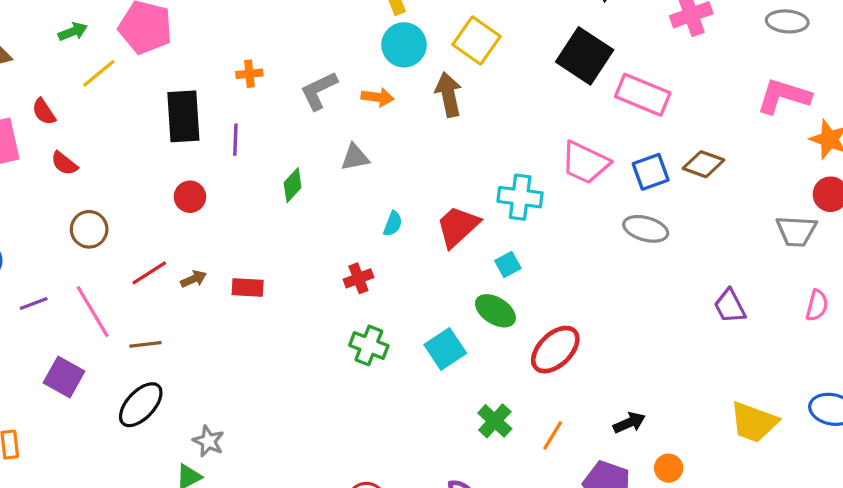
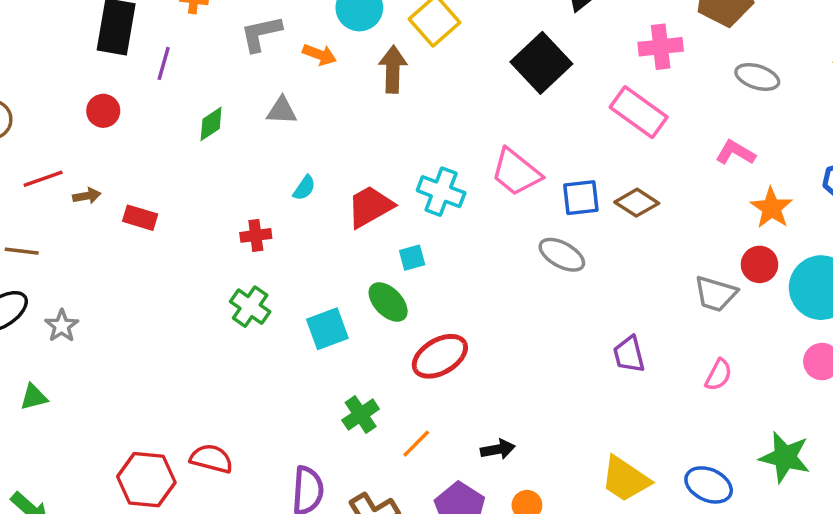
pink rectangle: (643, 95) -> (639, 112), moved
pink L-shape: (784, 96) -> (735, 153), size x0.7
gray star: (208, 441) -> (62, 326), moved

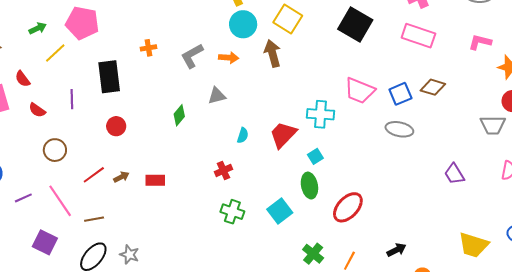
purple line: (164, 63) -> (72, 99), moved
green ellipse: (388, 302) -> (309, 186), turned 50

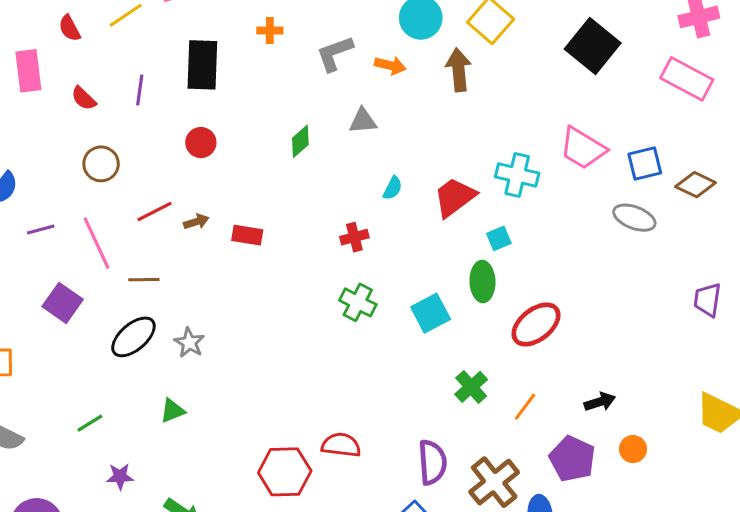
red semicircle: (23, 79) -> (69, 28), moved
brown diamond: (433, 87) -> (696, 185), moved
purple trapezoid: (454, 174) -> (707, 300), turned 30

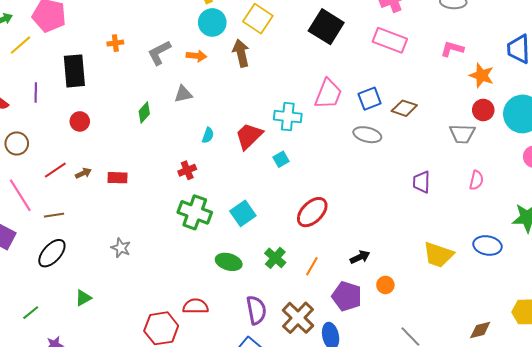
pink trapezoid: (583, 148) -> (328, 94), turned -92
green ellipse: (482, 282) -> (229, 262), moved, turned -65
green cross: (358, 302) -> (195, 212), size x1.4
gray star: (189, 343) -> (121, 248), moved

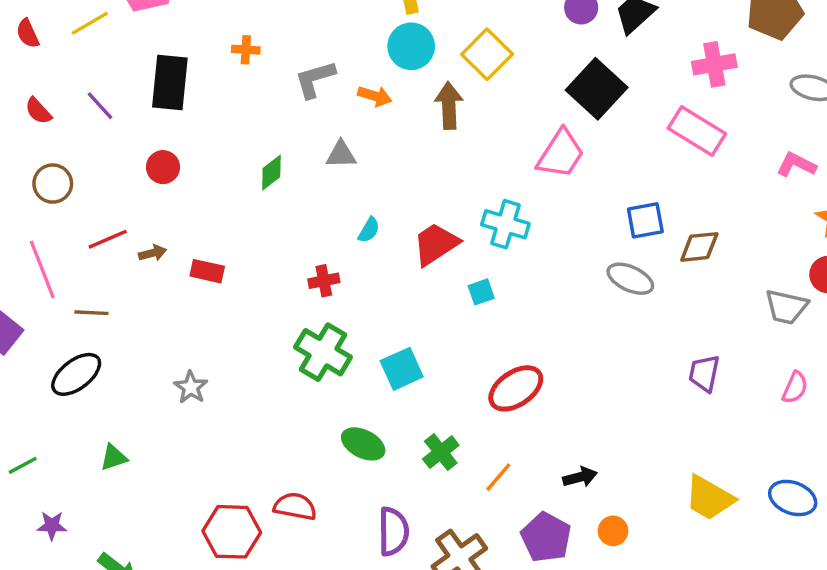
purple line: (36, 92) -> (100, 106), turned -54
pink trapezoid: (328, 94) -> (561, 154), moved
brown diamond: (404, 108) -> (699, 247), turned -35

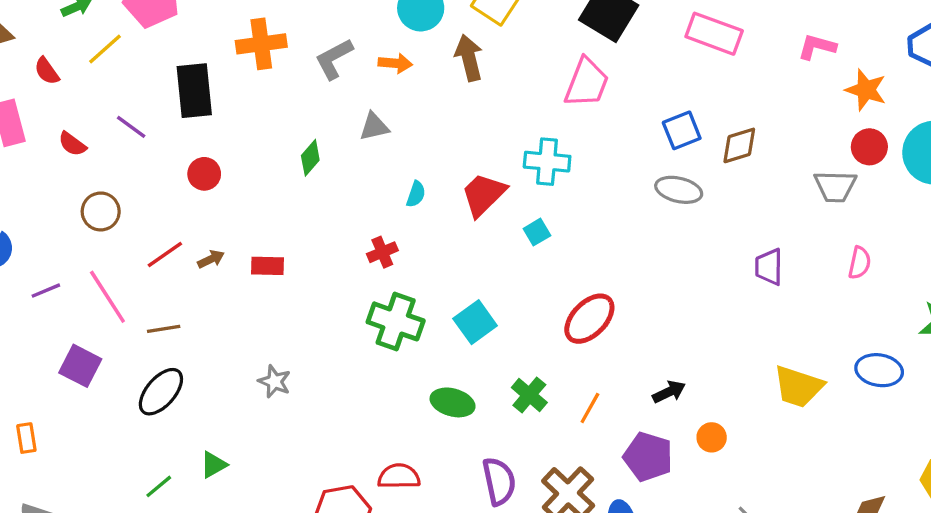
orange cross: (246, 50) -> (261, 44), size x1.8
green line: (23, 465) -> (159, 486), moved

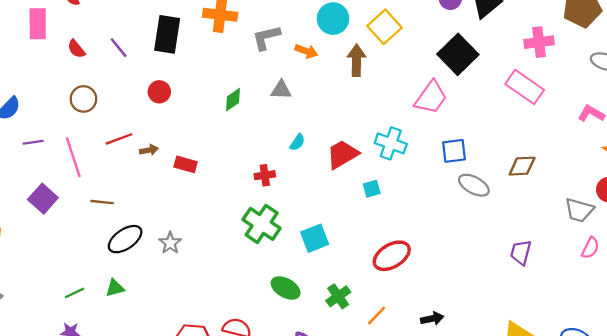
blue square: (682, 130) -> (454, 151), moved
pink semicircle: (860, 263) -> (590, 248), moved
brown line: (164, 329) -> (102, 202), moved
black ellipse: (161, 392) -> (125, 239), moved

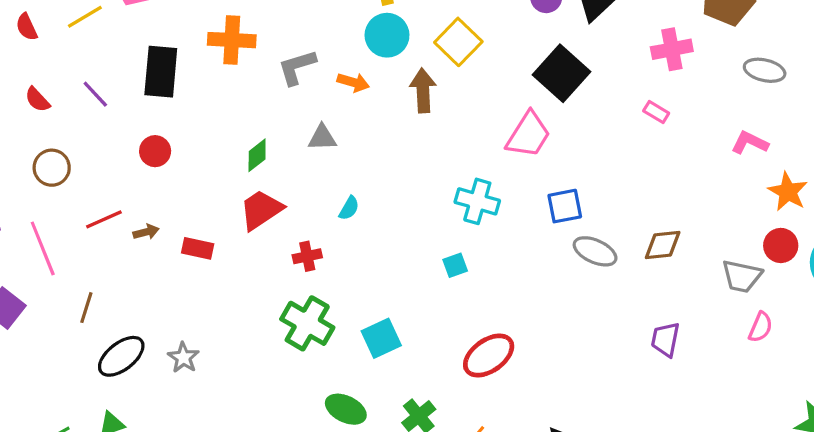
pink rectangle: (525, 87) -> (656, 112), size x0.5
red trapezoid: (342, 154) -> (261, 210), moved
brown diamond: (522, 166) -> (663, 245), moved
brown line: (102, 202) -> (86, 308), turned -75

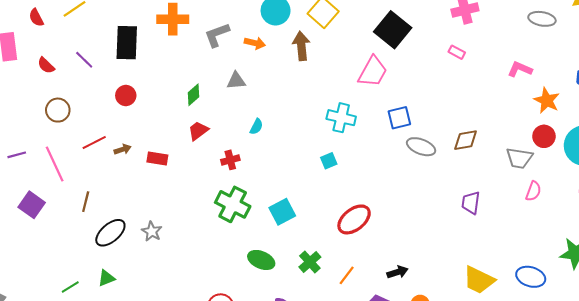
gray ellipse: (765, 70) -> (542, 19), moved
red trapezoid: (261, 210) -> (198, 131), size x0.7

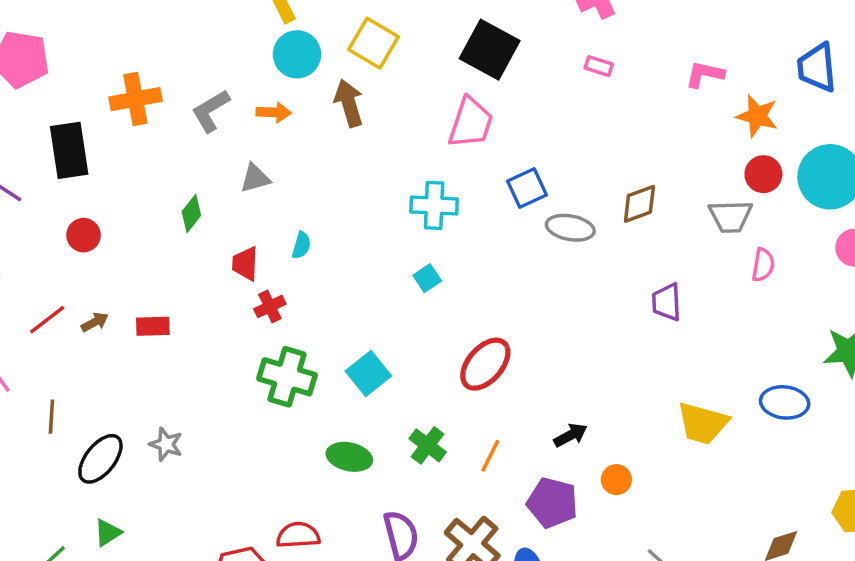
red trapezoid: (198, 131) -> (245, 264), moved, turned -40

